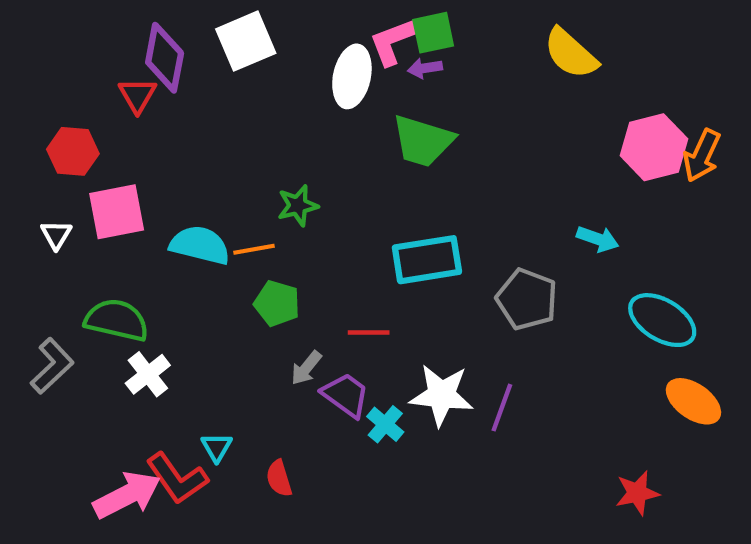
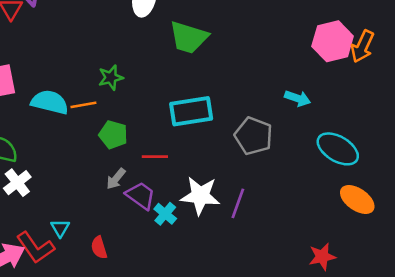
green pentagon: (277, 303) -> (113, 135), moved

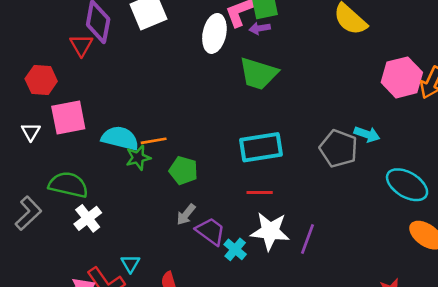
green star: (111, 78) -> (138, 158), moved
gray pentagon: (253, 136) -> (339, 149), moved
red line: (155, 157) -> (260, 192), moved

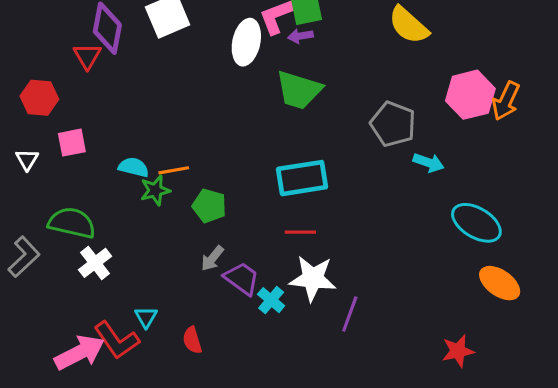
pink square: (68, 118) -> (72, 143), size x0.7
cyan semicircle: (120, 138) -> (134, 167), size x0.7
gray pentagon: (339, 149) -> (393, 124), moved
purple line: (307, 239) -> (350, 314), moved

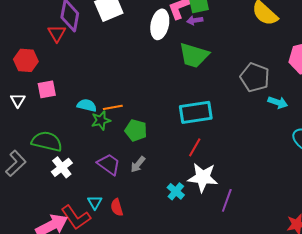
red line: (300, 232) -> (195, 147), turned -60
purple trapezoid: (242, 278) -> (109, 164), moved
red semicircle: (192, 340) -> (117, 207), moved

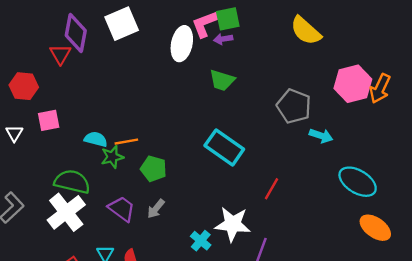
green trapezoid: (194, 55) -> (222, 80), size x0.7
cyan rectangle: (196, 112) -> (224, 147), turned 44
green semicircle: (47, 141) -> (72, 182), moved
red line: (195, 147) -> (271, 189), moved
white cross: (62, 167) -> (66, 212), size x1.5

